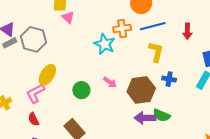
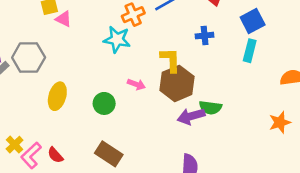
yellow L-shape: (156, 52) -> (170, 60), moved
blue cross: (169, 79) -> (205, 36), moved
pink L-shape: (35, 93) -> (31, 155), moved

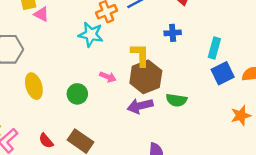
blue square: (253, 21) -> (223, 73), moved
yellow ellipse: (57, 96) -> (34, 86), turned -35
purple arrow: (191, 116) -> (140, 106), moved
red semicircle: (55, 155) -> (46, 141), moved

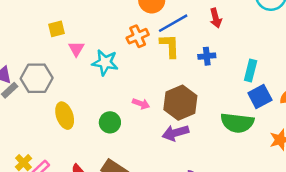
pink triangle: (41, 14) -> (76, 49), moved, turned 35
cyan star: (91, 34) -> (105, 62), moved
yellow L-shape: (140, 55) -> (170, 46), moved
green semicircle: (176, 100) -> (237, 123), moved, size x1.5

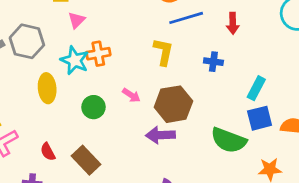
orange cross: (138, 36) -> (98, 54), moved
yellow L-shape: (170, 46) -> (163, 52), moved
cyan star: (105, 62) -> (75, 60), moved

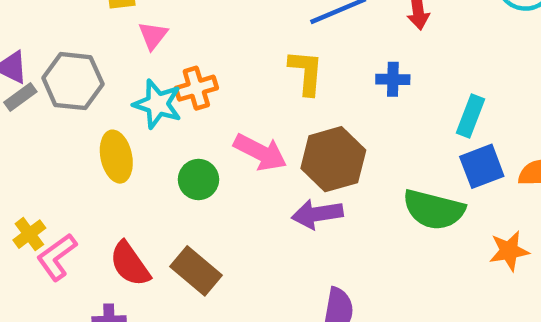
pink arrow: (131, 95) -> (260, 152), size x1.6
red semicircle: (48, 152) -> (130, 264), size x1.5

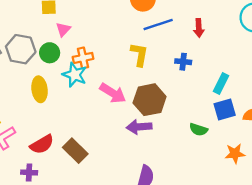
cyan star: (157, 104) -> (75, 75), moved
green circle: (198, 180) -> (50, 53), moved
green semicircle: (434, 210) -> (198, 130), size x0.6
red semicircle: (130, 264) -> (42, 144), turned -90

